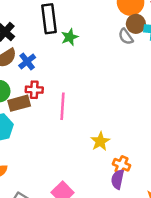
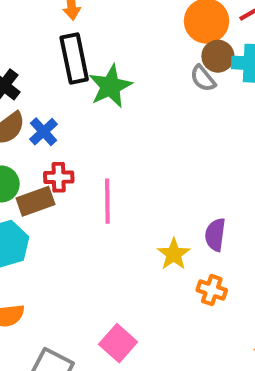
green star: (70, 37) -> (110, 86), size x1.5
purple semicircle: (118, 179) -> (215, 235), moved

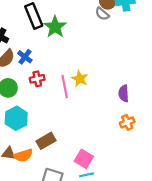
brown rectangle: (36, 201) -> (46, 141), moved
yellow star: (174, 254) -> (80, 79), moved
orange cross: (212, 290) -> (127, 122), turned -32

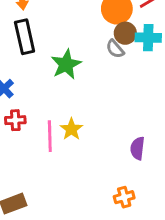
green star: (55, 27) -> (66, 64), moved
purple semicircle: (124, 93) -> (137, 148), moved

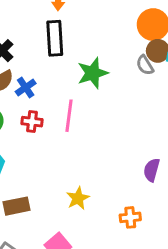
yellow star: (71, 129) -> (78, 198), moved
pink line: (50, 136) -> (69, 116), moved

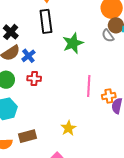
pink line: (69, 116) -> (89, 86), moved
orange cross: (130, 217) -> (109, 96), moved

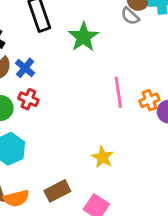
red cross: (34, 79) -> (28, 99), moved, turned 32
brown rectangle: (27, 136) -> (57, 191), moved

